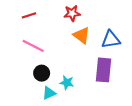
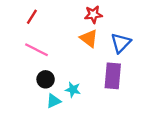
red star: (72, 13) -> (93, 14), moved
red line: (29, 15) -> (32, 17), turned -40
blue triangle: (111, 40) -> (121, 43), turned -36

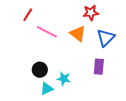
red star: (93, 14) -> (91, 13), moved
pink line: (36, 50) -> (47, 32), moved
purple rectangle: (113, 76) -> (99, 67), size x0.7

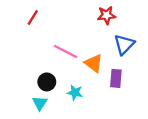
pink line: (47, 32) -> (66, 52), moved
orange triangle: (78, 34) -> (94, 63), moved
cyan triangle: (47, 89) -> (40, 103), moved, turned -32

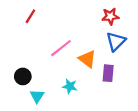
red star: (107, 15) -> (110, 16), moved
pink line: (66, 52) -> (61, 48), turned -65
black circle: (47, 82) -> (23, 76), moved

